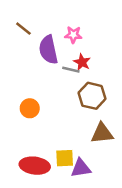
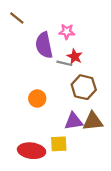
brown line: (23, 29) -> (17, 18), moved
orange circle: (30, 108) -> (37, 99), moved
purple triangle: (81, 168) -> (74, 121), moved

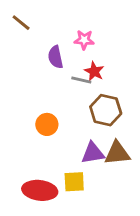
purple semicircle: (44, 45) -> (56, 57), size x0.7

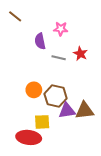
red star: (94, 71) -> (80, 54), moved
brown hexagon: (106, 110) -> (56, 96), moved
yellow square: (74, 182) -> (42, 122), moved

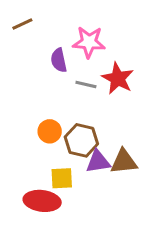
brown line: (15, 16) -> (22, 24), turned -64
pink star: (61, 29) -> (89, 42), size x1.5
red star: (80, 54) -> (118, 78), size x1.5

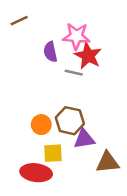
red star: (118, 78) -> (88, 56), moved
orange circle: (50, 131) -> (41, 125), moved
brown triangle: (124, 162) -> (108, 162), moved

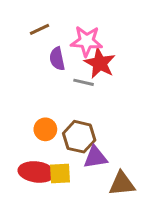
brown line: (19, 21) -> (39, 29), moved
orange circle: (41, 125) -> (45, 129), moved
red ellipse: (36, 173) -> (37, 172), moved

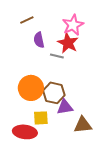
pink star: (87, 41) -> (73, 25), moved, turned -30
orange circle: (45, 129) -> (31, 88), size x1.6
red ellipse: (37, 172) -> (25, 132), moved

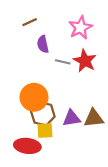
red star: (68, 43) -> (85, 61), moved
brown hexagon: (54, 93) -> (43, 114), moved
brown triangle: (83, 125) -> (94, 118), moved

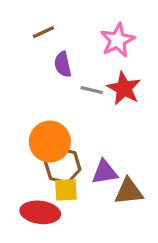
brown triangle: (94, 118) -> (129, 191), moved

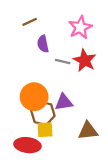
purple triangle: (105, 172) -> (64, 102), moved

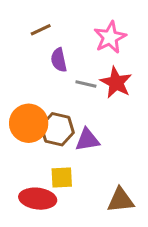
orange circle: (34, 97) -> (29, 123), moved
brown hexagon: (43, 113) -> (57, 129), moved
brown triangle: (88, 131) -> (121, 200), moved

